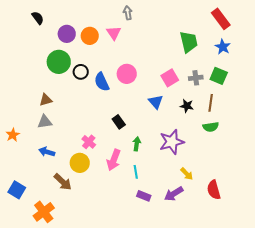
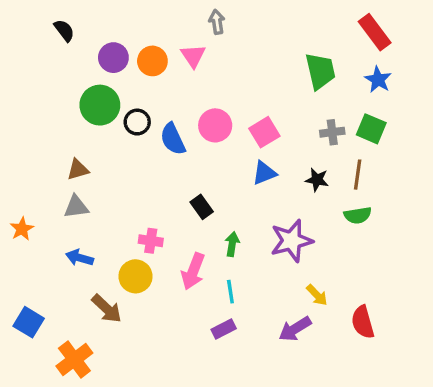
pink square: (170, 78) -> (264, 132), moved
blue triangle: (156, 102) -> (264, 173), turned 49
pink cross: (89, 142) -> (151, 241), turned -32
purple rectangle: (144, 196) -> (224, 329), moved, turned -48

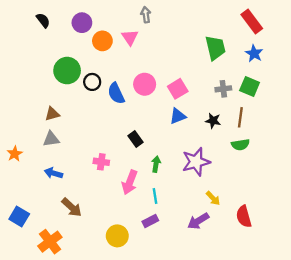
purple circle: (113, 58) -> (82, 23), moved
yellow circle: (135, 276) -> (117, 236), moved

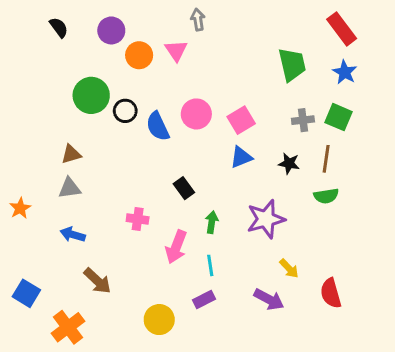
purple arrow: (198, 221) -> (269, 299), turned -120

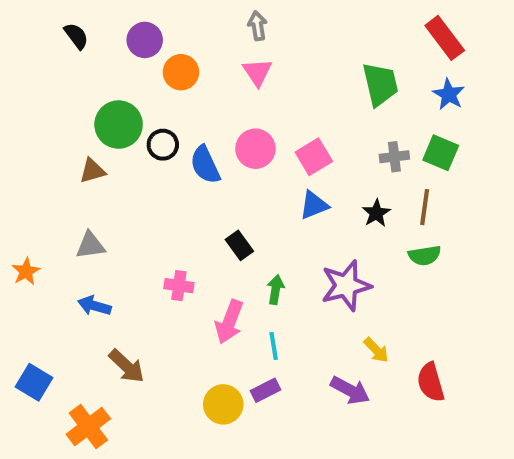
pink triangle: (176, 51) -> (257, 72), moved
brown triangle: (71, 154) -> (92, 171), moved
black star: (289, 163) -> (376, 213), turned 30
yellow circle: (159, 320) -> (223, 404), moved

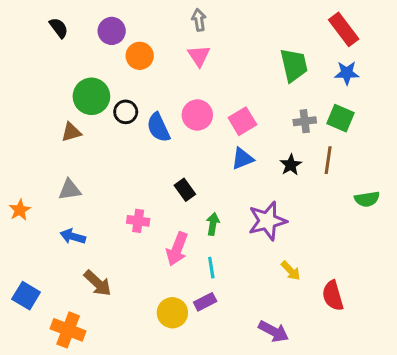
blue star: (449, 94) -> (347, 73), turned -30
green semicircle: (425, 255) -> (367, 199), moved
purple arrow: (350, 390) -> (274, 331), moved
orange cross: (88, 427) -> (68, 330), turned -32

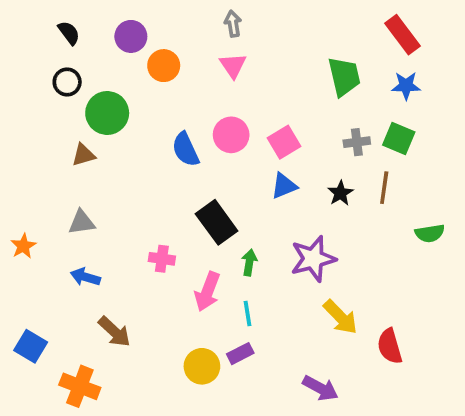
black circle: (126, 112) -> (67, 82), moved
black rectangle: (185, 190) -> (217, 222), size x1.6
yellow arrow: (291, 271) -> (340, 317), size x1.5

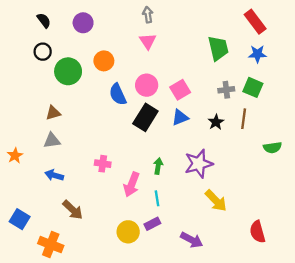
orange circle: (164, 66) -> (104, 61), moved
brown triangle: (83, 155) -> (53, 113), moved
black rectangle: (217, 222) -> (145, 117), moved, turned 68
red semicircle: (390, 346) -> (257, 232), moved
purple arrow: (320, 388) -> (192, 240), moved

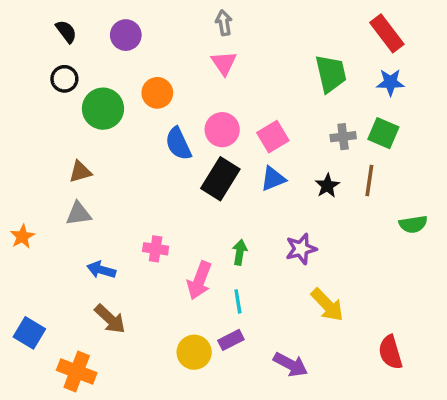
purple star: (199, 164) -> (301, 249), size x0.7
blue arrow: (54, 175) -> (101, 270), moved

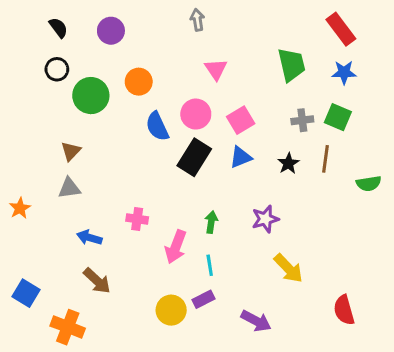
pink triangle: (224, 63) -> (216, 69), moved
brown triangle: (80, 172) -> (71, 151), turned -30
green semicircle: (413, 224) -> (369, 184), moved

